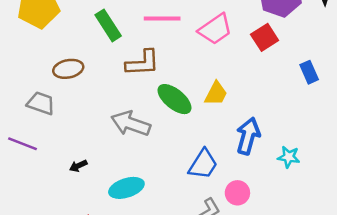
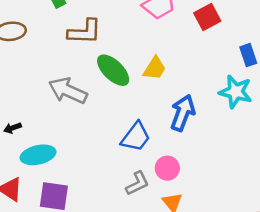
cyan star: (289, 157) -> (236, 92), moved, size x1.5
cyan ellipse: (126, 188) -> (38, 155), moved

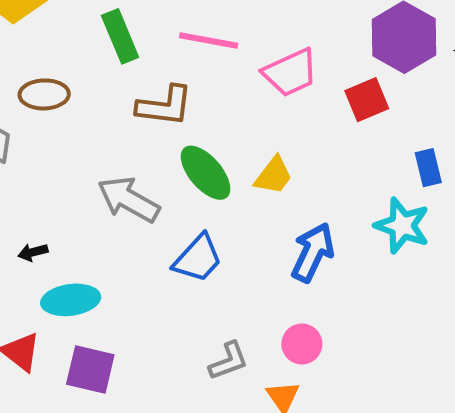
blue trapezoid: (136, 137) -> (198, 258), moved
pink circle: (167, 168) -> (302, 344), moved

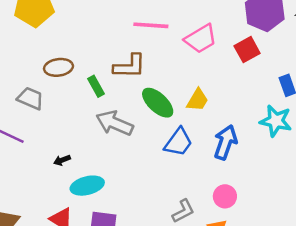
green rectangle: (120, 36) -> (96, 86), moved, size x0.7
blue trapezoid: (198, 258) -> (178, 142), moved

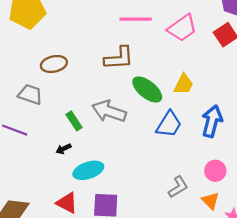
green rectangle: (96, 86) -> (74, 121), moved

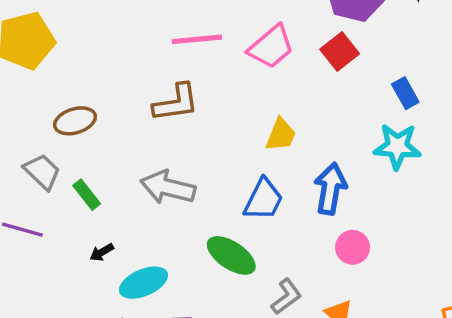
green ellipse: (147, 89) -> (231, 255), moved
gray trapezoid: (30, 94) -> (42, 172), turned 30
green rectangle: (74, 121) -> (87, 195), moved
pink circle: (215, 171) -> (353, 247), moved

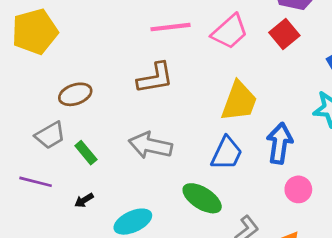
yellow trapezoid: (281, 135) -> (239, 101), size x1.5
gray trapezoid: (42, 172) -> (50, 135), turned 108
black arrow: (102, 252) -> (84, 200), moved

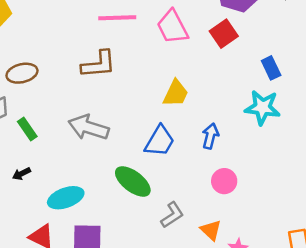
pink trapezoid: (230, 32) -> (173, 27), turned 99
yellow trapezoid: (239, 101) -> (176, 93), size x0.7
blue arrow: (280, 143) -> (210, 136), size x0.7

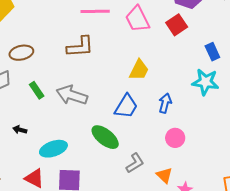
green rectangle: (27, 129) -> (37, 90), moved
black arrow: (22, 174) -> (20, 130), turned 40

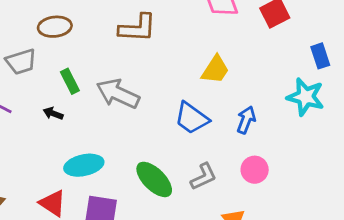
blue trapezoid: (126, 106) -> (192, 118), turned 88
black arrow: (20, 130) -> (53, 113), moved
green ellipse: (105, 137) -> (154, 179), moved
gray L-shape: (135, 163) -> (203, 177), moved

